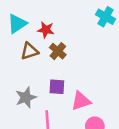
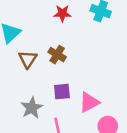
red star: (46, 30) -> (62, 13), moved
brown triangle: (29, 51) -> (28, 59), turned -30

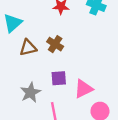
brown triangle: (28, 59) -> (28, 48), turned 42

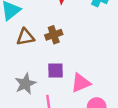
brown cross: (55, 44) -> (54, 35), turned 35

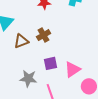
gray star: (25, 84) -> (28, 79), turned -30

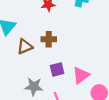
brown cross: (44, 35) -> (49, 39), turned 32

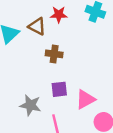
brown triangle: (25, 47) -> (37, 26), moved, turned 42

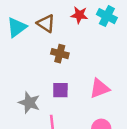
red star: (59, 15) -> (79, 15), moved
pink triangle: (85, 99) -> (100, 88), moved

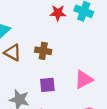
brown triangle: (46, 24) -> (13, 53), moved

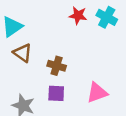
brown cross: (43, 51) -> (57, 66), moved

